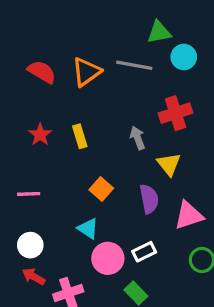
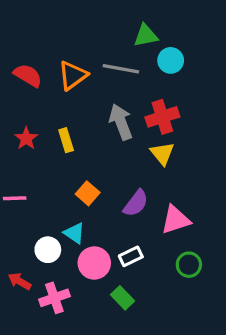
gray arrow: (138, 138) -> (121, 122), moved, size x1.5
yellow triangle: (169, 164) -> (162, 153), moved
purple semicircle: (149, 199) -> (136, 203), turned 48
white circle: (30, 245) -> (48, 250), moved

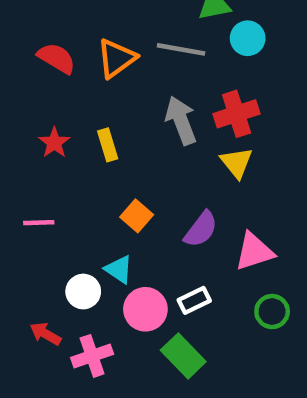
green rectangle: (122, 298) -> (183, 356), size x1.4

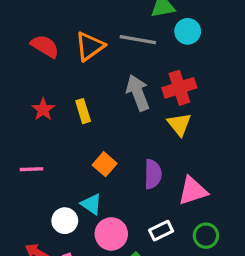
purple semicircle: (201, 229) -> (153, 174), turned -36
white rectangle: (194, 300) -> (161, 231), moved

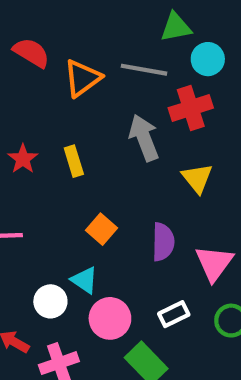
red semicircle: (45, 46) -> (31, 53), moved
red cross: (179, 88) -> (191, 108), moved
pink triangle: (193, 191) -> (214, 263), turned -36

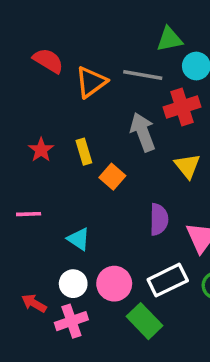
orange square: (101, 229) -> (112, 177), moved
cyan triangle: (84, 280) -> (79, 239), moved
white circle: (50, 301) -> (73, 284), moved
white rectangle: (174, 314) -> (168, 280), size x1.5

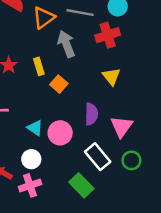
gray arrow: (143, 132) -> (66, 44), moved
white rectangle: (168, 280) -> (98, 157), turned 76
pink circle: (114, 284) -> (60, 133), moved

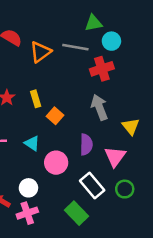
gray arrow: (66, 44) -> (99, 107), moved
yellow triangle: (111, 76) -> (131, 127), moved
cyan triangle: (35, 128) -> (32, 143), moved

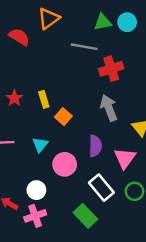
cyan circle: (111, 41) -> (127, 22), moved
orange triangle: (40, 52) -> (49, 18), moved
cyan triangle: (32, 143) -> (40, 145), turned 35

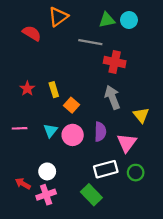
red cross: (111, 69) -> (115, 62), turned 30
pink circle: (65, 164) -> (73, 135), moved
white rectangle: (101, 188) -> (106, 169), turned -65

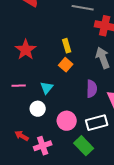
red star: (27, 89) -> (26, 50), size x1.5
yellow rectangle: (54, 90) -> (67, 46), moved
pink circle: (73, 135) -> (67, 121), moved
white circle: (47, 171) -> (38, 109), moved

